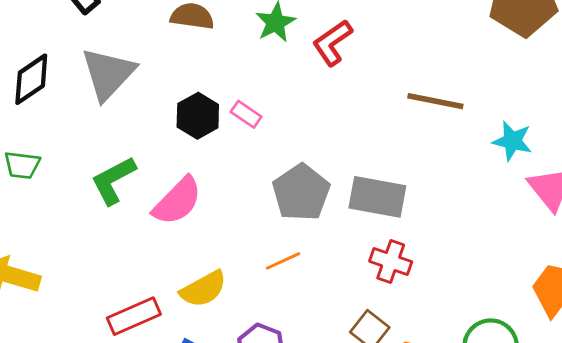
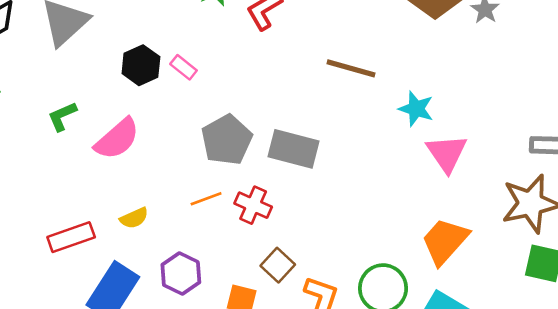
green L-shape: (113, 180) -> (62, 116), size x0.7
red cross: (391, 261) -> (253, 205), moved
yellow semicircle: (203, 289) -> (134, 218), size x0.7

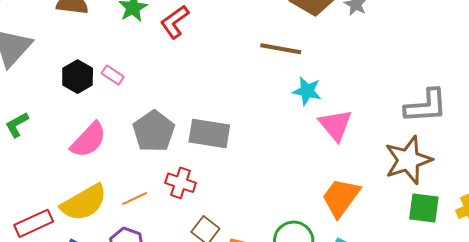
brown line: (351, 68) -> (281, 49), moved
pink semicircle: (117, 139) -> (88, 140), moved
orange line: (206, 199) -> (135, 199), moved
yellow semicircle: (134, 218) -> (84, 203), size x2.0

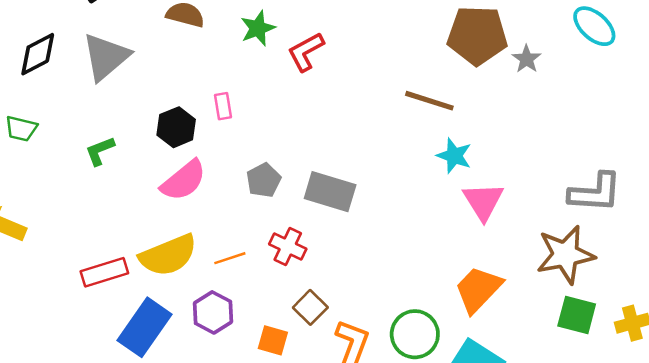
pink rectangle: (113, 75) -> (223, 106), turned 40
black hexagon: (78, 77) -> (176, 127), moved
gray pentagon: (154, 131) -> (264, 180), size x0.7

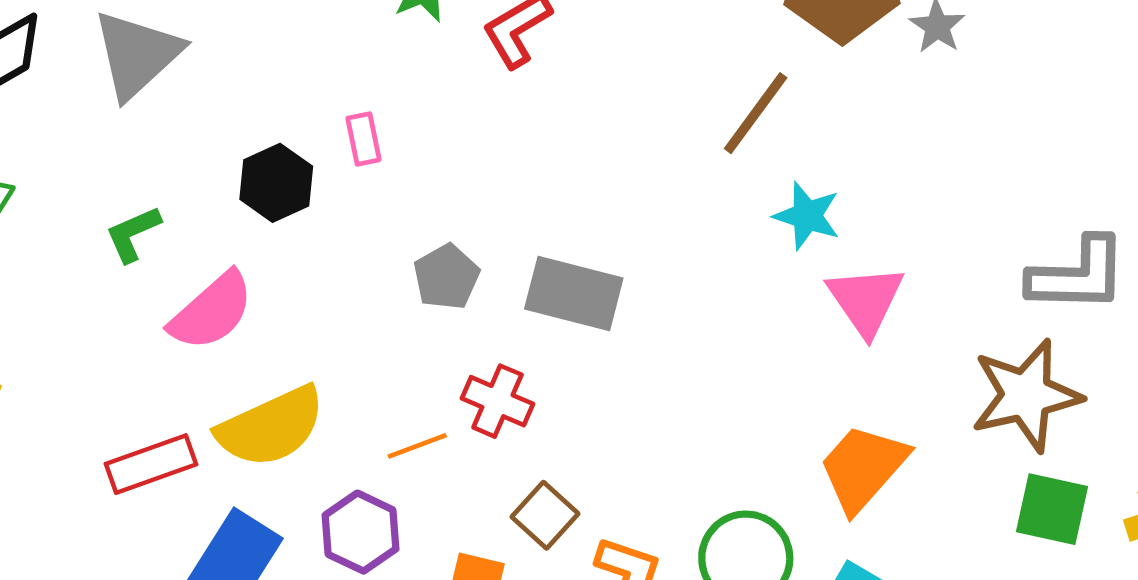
brown line: (429, 101) -> (756, 113), turned -69
pink semicircle: (184, 181) -> (212, 311), moved
orange line: (230, 258) -> (417, 446), moved

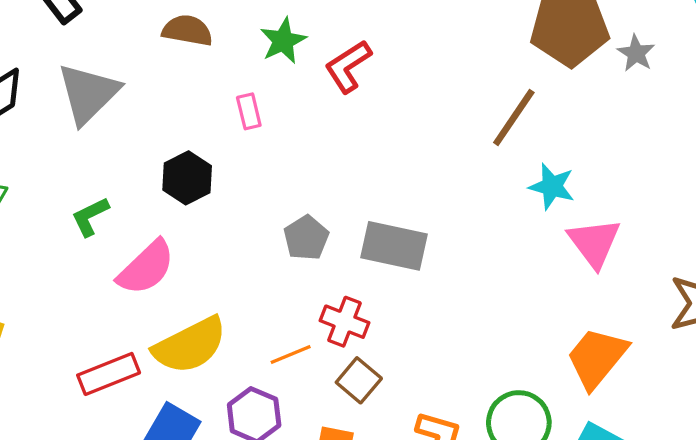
pink rectangle: (364, 139) -> (249, 111), moved
brown square: (545, 515) -> (359, 380), moved

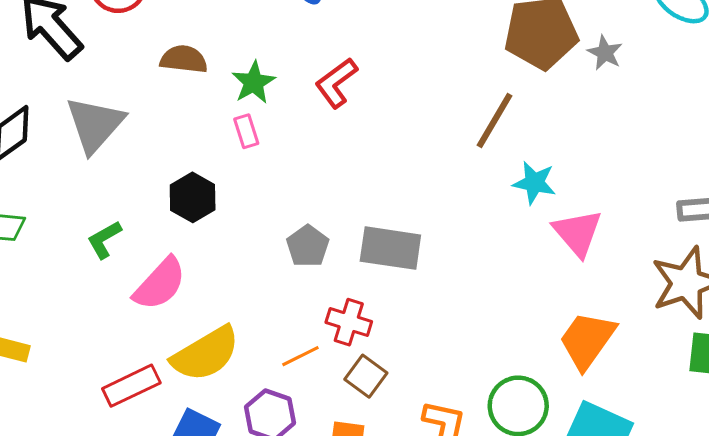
green star: (283, 41) -> (254, 82), moved

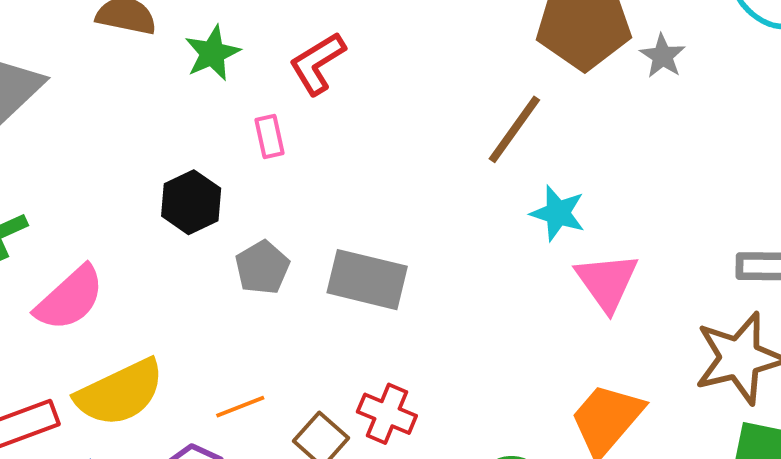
pink rectangle: (246, 131) -> (270, 137), moved
black hexagon: (193, 197) -> (191, 202), moved
red cross: (349, 322) -> (387, 414), moved

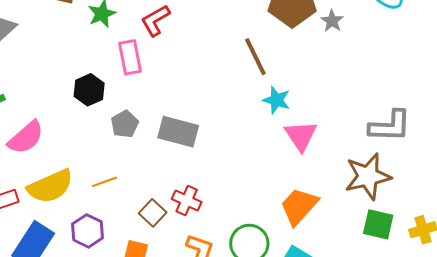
brown line: (514, 129) -> (255, 57), turned -63
pink rectangle: (270, 137) -> (130, 57), size x1.6
orange line: (240, 407) -> (104, 182), moved

